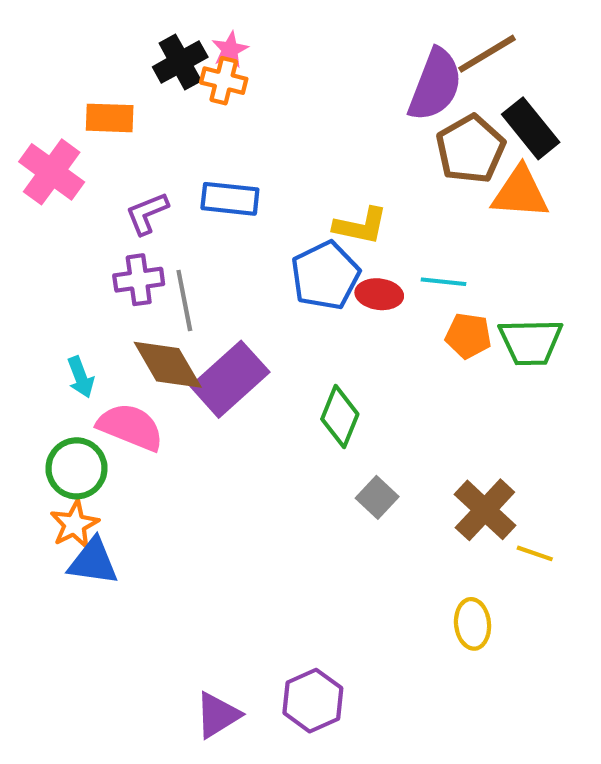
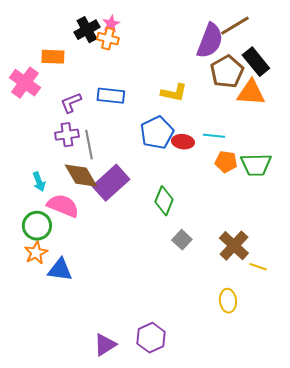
yellow L-shape: (361, 226) -> (174, 93), moved
blue triangle: (93, 562) -> (60, 270), moved

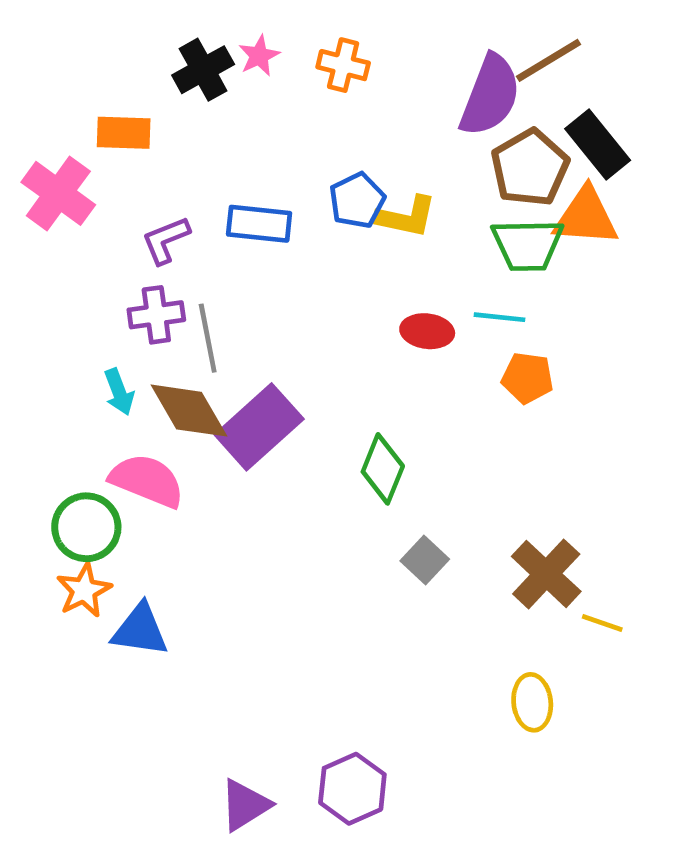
orange cross: (108, 39) -> (343, 65), moved
blue pentagon: (157, 133) -> (357, 200), moved, size x0.7
green trapezoid: (256, 165) -> (528, 245), moved
cyan arrow: (39, 182) -> (119, 392), moved

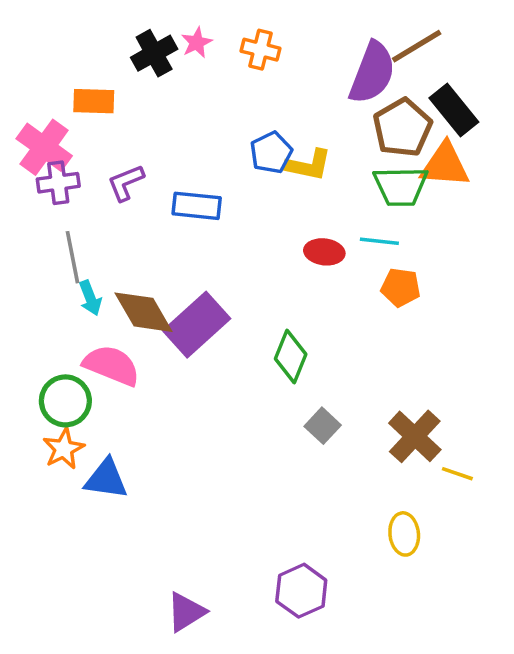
blue rectangle: (259, 224) -> (197, 206), moved
purple cross: (156, 315) -> (58, 183), moved
gray line: (208, 338) -> (72, 257), moved
purple hexagon: (352, 789) -> (301, 591), moved

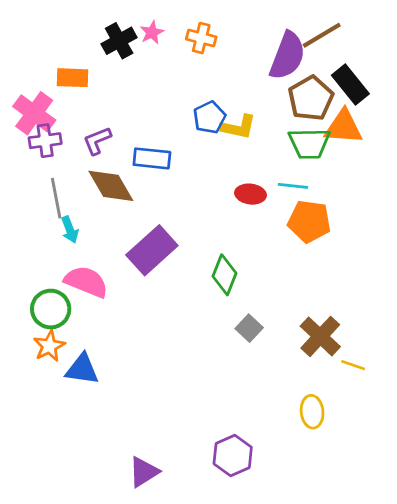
orange pentagon: (401, 287) -> (309, 221), size x1.4
brown diamond: (143, 312) -> (111, 186), moved

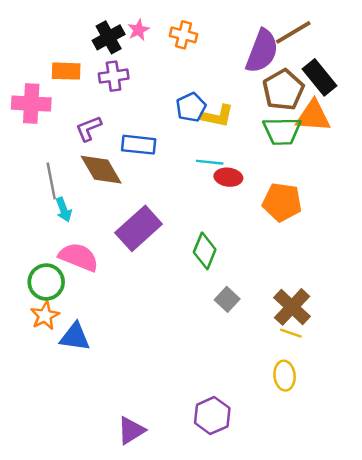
pink cross: (34, 113) -> (31, 104), turned -33
purple cross: (45, 141) -> (114, 76), moved
cyan line: (293, 186) -> (210, 162), moved
yellow line: (353, 365) -> (291, 333), moved

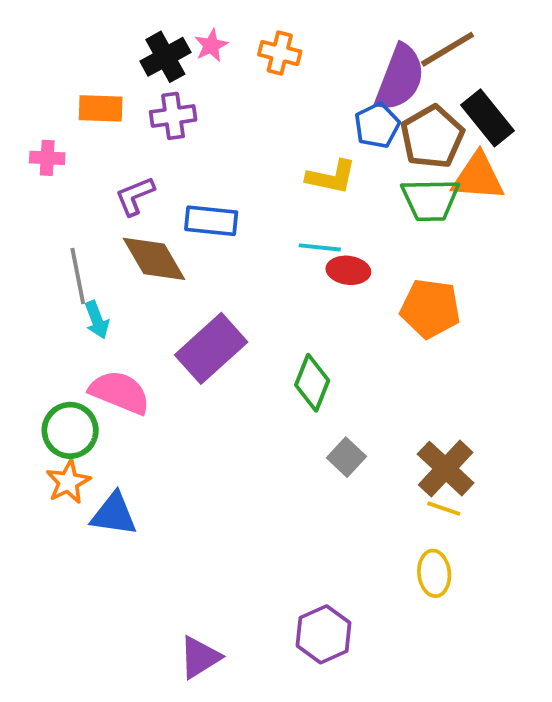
pink cross: (31, 104) -> (47, 158), size x0.6
blue pentagon: (191, 107) -> (377, 125), moved

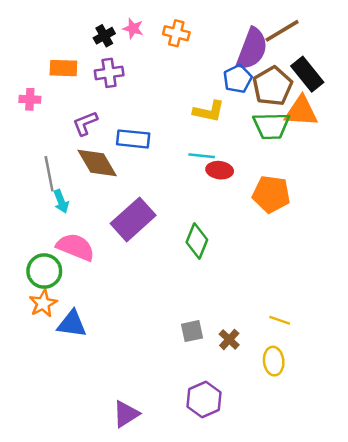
pink star: (211, 45) -> (133, 28), turned -30
black cross: (165, 57) -> (104, 36), size x0.7
gray square: (346, 457) -> (192, 331), moved, turned 35
brown cross: (446, 469) -> (229, 339), moved, size x0.6

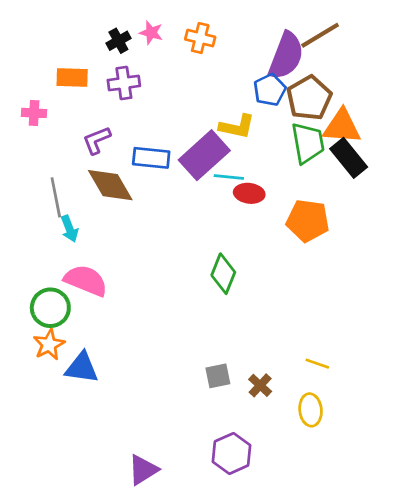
black rectangle: (307, 74) -> (349, 158), moved
green trapezoid: (271, 126) -> (308, 143), turned -99
purple rectangle: (133, 219) -> (204, 155), moved

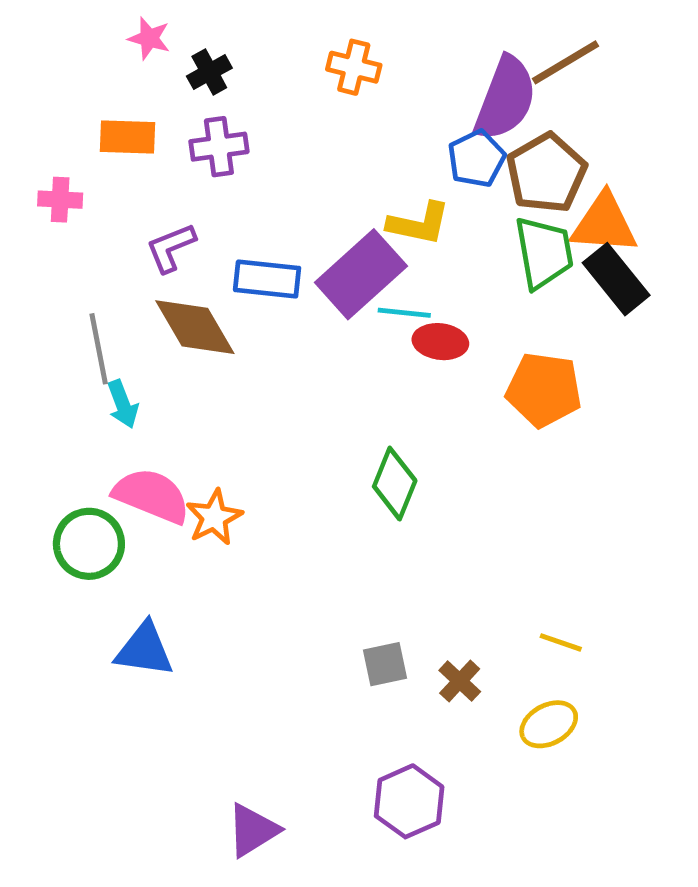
pink star: (151, 33) -> (149, 38), moved
orange star: (49, 345) -> (214, 517), moved
yellow ellipse: (311, 410) -> (549, 724), turned 68

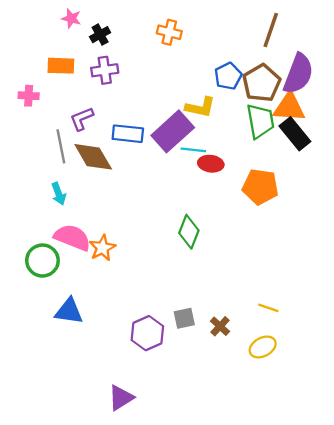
brown line: (566, 62) -> (271, 30), turned -40
purple semicircle: (505, 98) -> (298, 74), moved
gray line: (99, 349) -> (61, 146), moved
purple hexagon: (409, 801) -> (147, 333), moved

